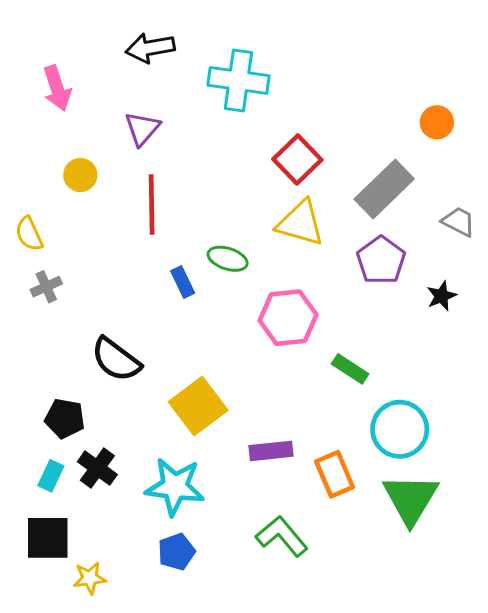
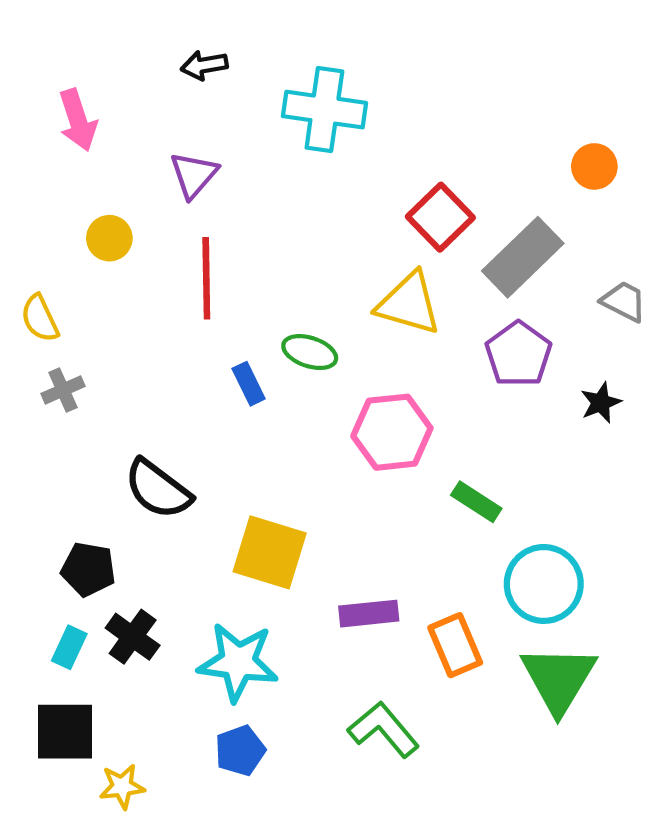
black arrow: (150, 48) -> (204, 65), size x0.7
red square: (297, 160) -> (440, 217), moved
yellow square: (198, 406) -> (270, 552), turned -36

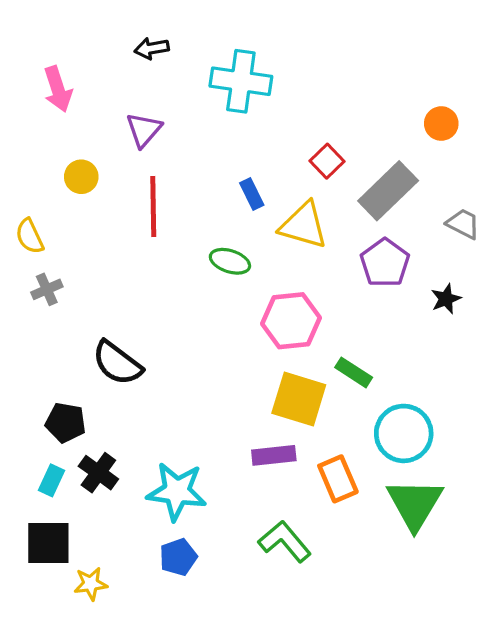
red square: (440, 217) -> (327, 161), size x0.7
blue rectangle: (249, 384) -> (252, 194), moved
yellow square: (270, 552) -> (299, 399), moved

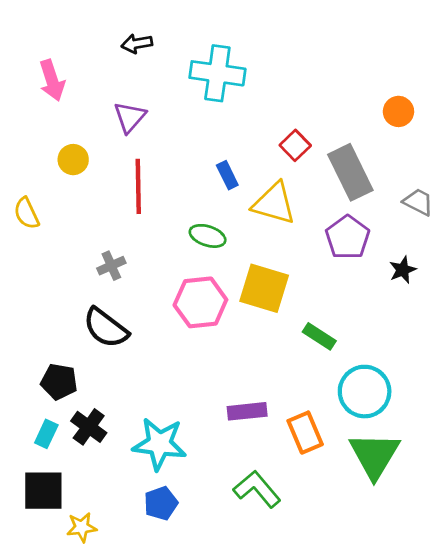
gray rectangle: (388, 191) -> (350, 172), turned -72
gray cross: (47, 289) -> (111, 266), moved
pink hexagon: (291, 321) -> (200, 302), moved
yellow square: (299, 399) -> (264, 288), moved

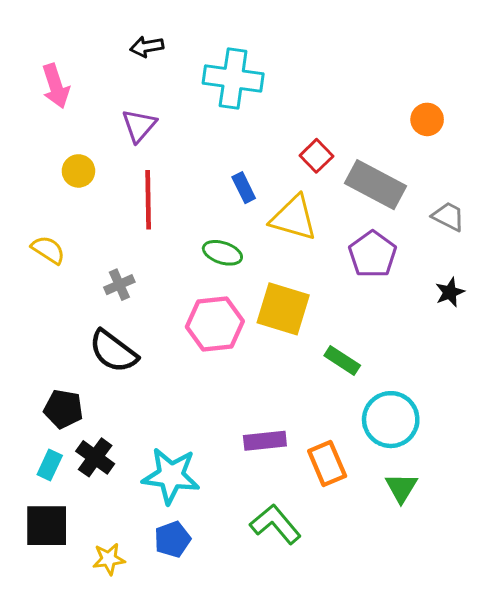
gray rectangle: (350, 172) -> (376, 185), turned -36
yellow semicircle: (26, 213) -> (48, 250), moved, turned 148
black star: (403, 270) -> (450, 292), moved
green triangle: (374, 455) -> (401, 488), size x0.6
yellow star: (82, 527) -> (109, 559), moved

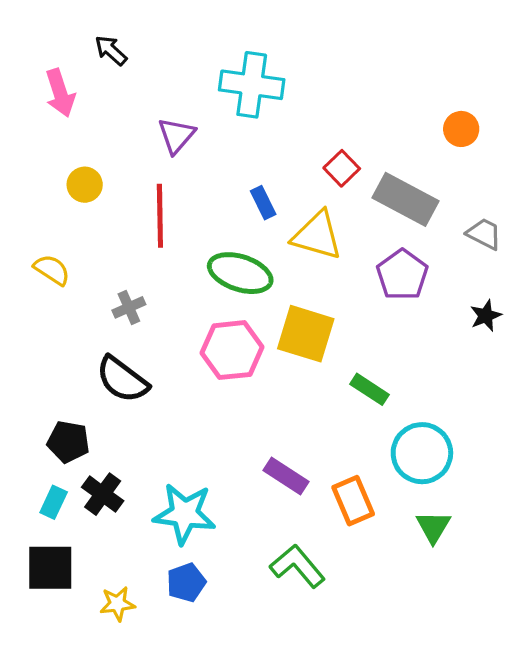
black arrow: (147, 47) -> (111, 50), moved, turned 52
purple triangle: (139, 125) -> (176, 136), moved
green ellipse: (222, 253) -> (240, 273), size x1.5
purple rectangle: (265, 441) -> (286, 476), turned 39

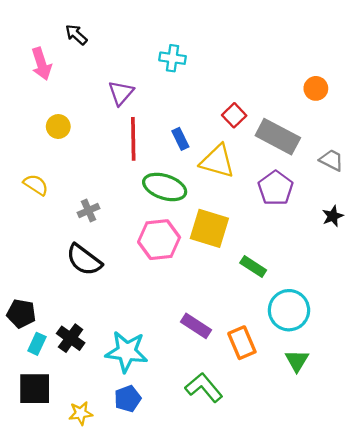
cyan cross: (252, 85) -> (172, 58), size x0.6
red line: (160, 216) -> (133, 139), moved
black pentagon: (68, 442) -> (21, 314), moved

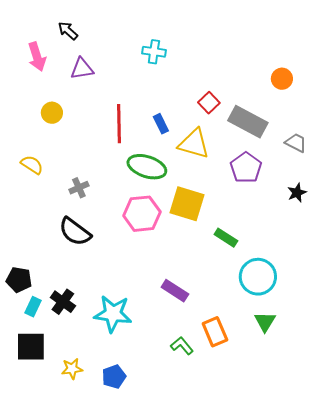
purple triangle: (121, 93) -> (82, 69), moved, turned 40
orange rectangle: (242, 343) -> (215, 332), moved
green L-shape: (204, 387) -> (182, 346), size x0.7
blue pentagon: (128, 399) -> (114, 377), moved

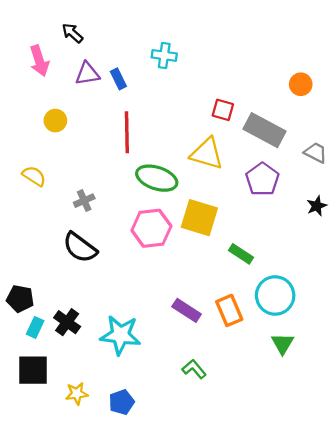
red square: (209, 103) -> (223, 110), turned -30
blue rectangle: (161, 124) -> (118, 79), moved
orange rectangle: (215, 332) -> (229, 310), moved

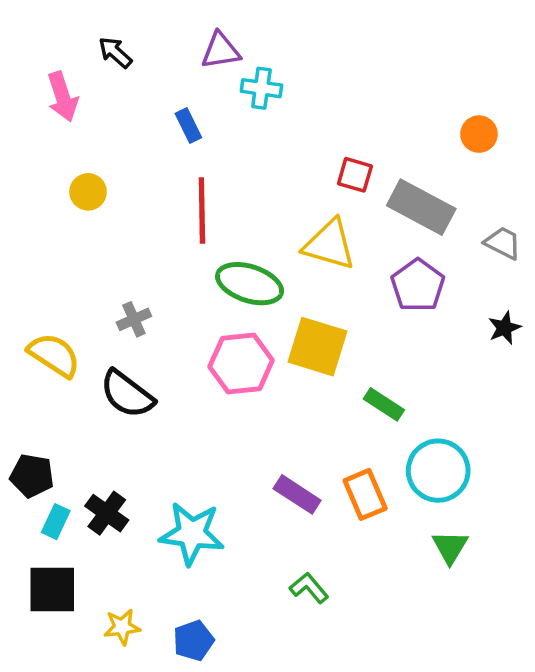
purple triangle: (87, 74) -> (221, 51), moved
yellow semicircle: (34, 176) -> (54, 355), moved, size x1.4

